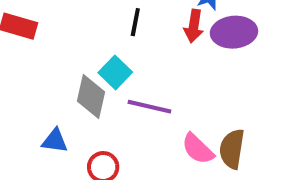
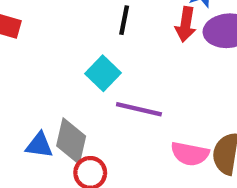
gray diamond: (91, 97) -> (71, 141), moved
pink semicircle: (198, 149) -> (190, 154), turned -33

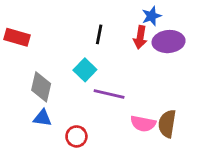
gray diamond: (71, 141) -> (41, 87), moved

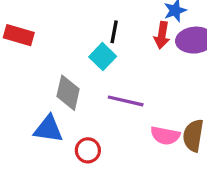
cyan square: (85, 70) -> (103, 57), moved
gray diamond: (41, 87) -> (68, 93), moved
blue triangle: (42, 118) -> (48, 129), size x1.4

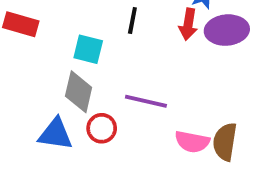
cyan square: (103, 57) -> (88, 49), moved, turned -30
red circle: (88, 150) -> (102, 128), moved

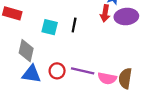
black line: (132, 20) -> (74, 25), moved
gray diamond: (79, 92) -> (26, 51), moved
purple line: (146, 101) -> (83, 71), moved

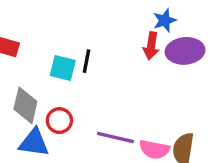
black line: (74, 25) -> (87, 61), moved
red circle: (57, 71) -> (59, 121), moved

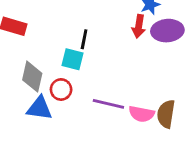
cyan square: (63, 68) -> (73, 59), moved

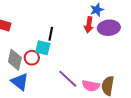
red circle: (61, 89) -> (32, 58), moved
purple line: (108, 104) -> (68, 79), turned 30
blue triangle: (39, 108) -> (20, 82), turned 30

